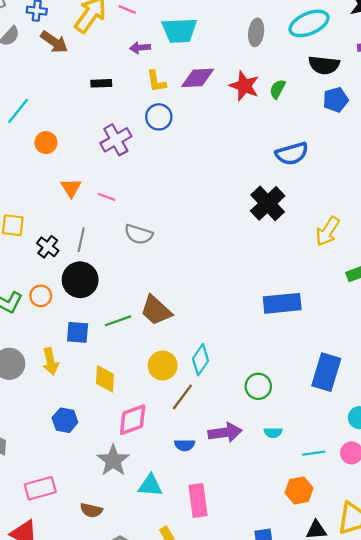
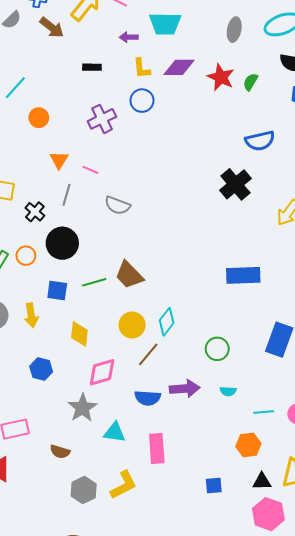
gray line: (81, 240) -> (66, 195), moved
blue semicircle: (185, 445) -> (148, 398), size x1.4

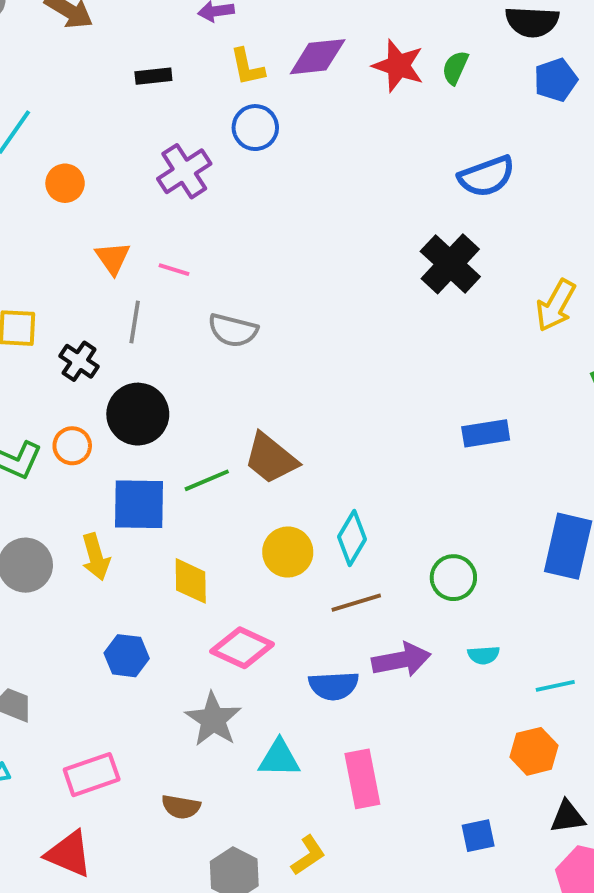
blue rectangle: (243, 275) -> (486, 433), size x0.7
blue square: (57, 291) -> (139, 504), size x1.4
brown line: (148, 354) -> (356, 603), moved, turned 40
pink diamond: (102, 372) -> (242, 648), turned 48
yellow L-shape: (124, 485) -> (308, 855), size x0.7

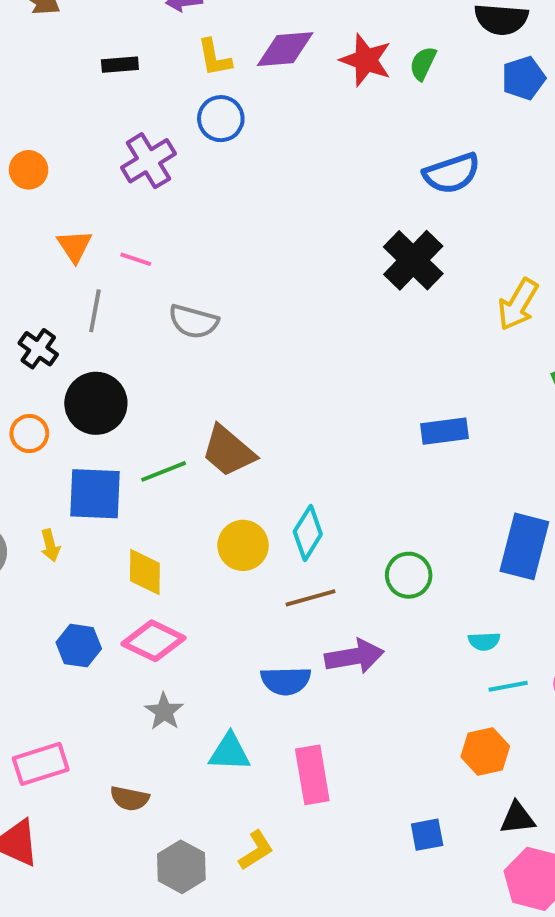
yellow arrow: (96, 557) -> (50, 545), size x0.7
pink diamond: (242, 648) -> (154, 641), moved
cyan semicircle: (484, 655) -> (484, 641), moved
gray star: (213, 719) -> (164, 712), size x0.7

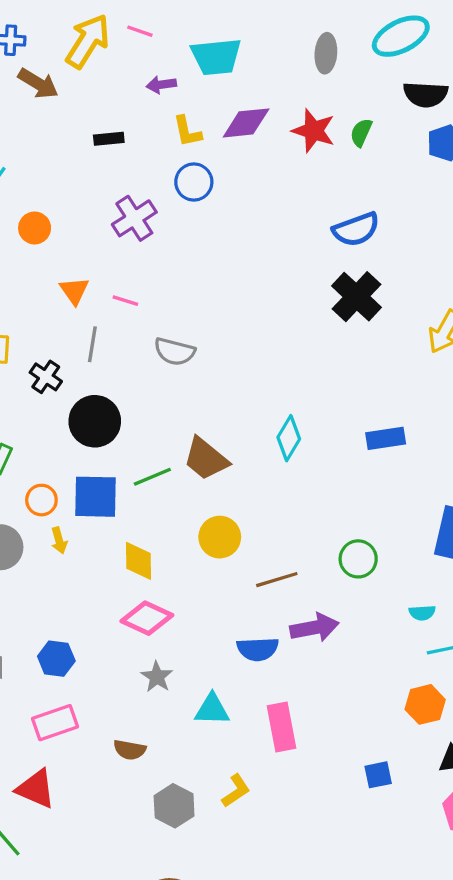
blue semicircle: (452, 173) -> (356, 229), moved
orange circle: (29, 434) -> (41, 500), moved
cyan diamond: (308, 533) -> (289, 438), moved
blue hexagon: (79, 646) -> (56, 659), moved

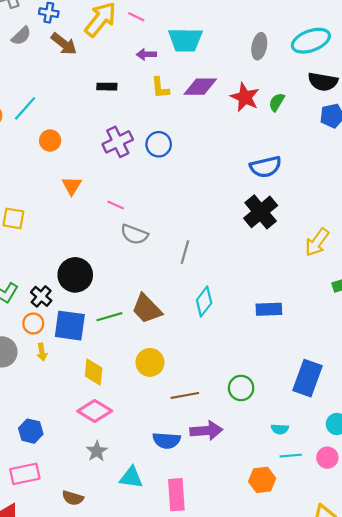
blue circle: (194, 182) -> (159, 144), moved
pink line: (125, 301) -> (116, 205), moved
gray line: (92, 344) -> (185, 252), moved
black cross: (46, 377) -> (41, 296), moved
orange hexagon: (425, 704) -> (262, 480), moved

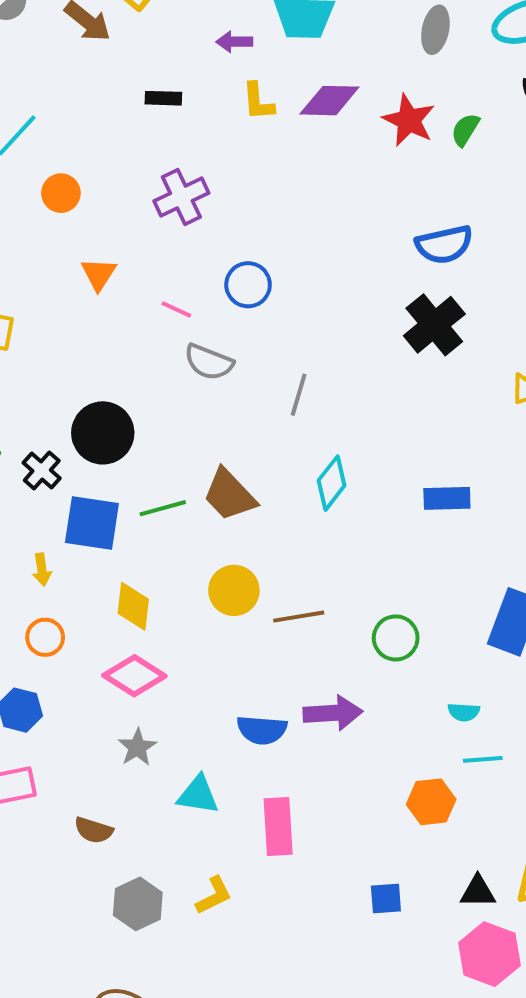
blue circle: (159, 144) -> (248, 285), moved
orange circle: (33, 324) -> (45, 637), moved
brown line: (185, 395) -> (299, 617), moved

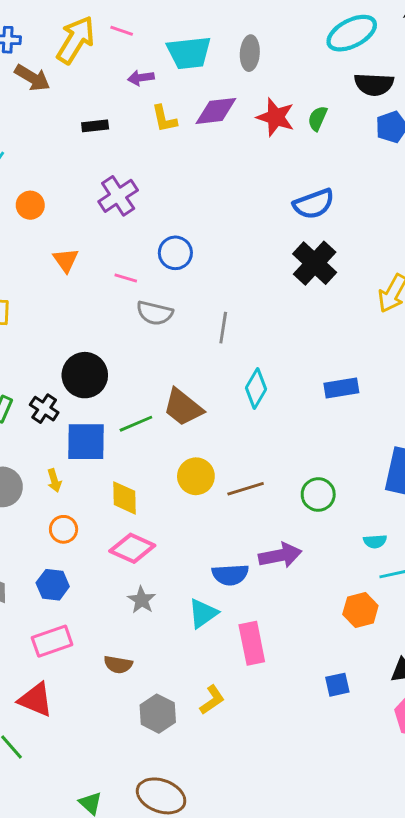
gray ellipse: (435, 30) -> (250, 53), moved
cyan triangle: (198, 795) -> (203, 613), moved, turned -36

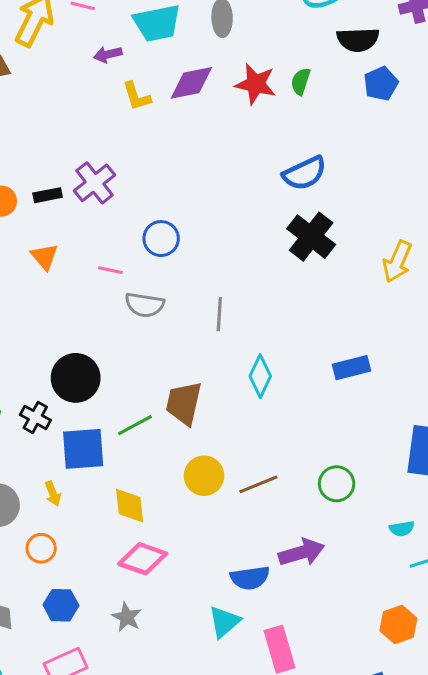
black rectangle: (95, 126) -> (48, 195), moved
brown trapezoid: (183, 407) -> (184, 403), turned 69
orange circle: (64, 529) -> (41, 548), moved
gray star: (142, 600) -> (127, 617), moved
orange hexagon: (360, 610) -> (398, 625), moved

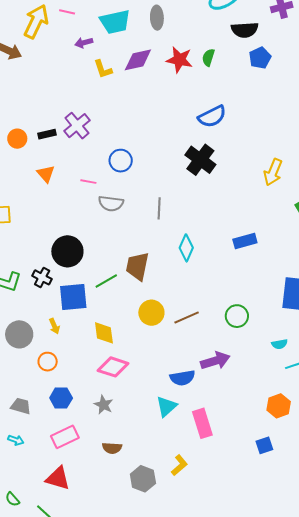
black cross: (311, 237) -> (200, 160), moved

